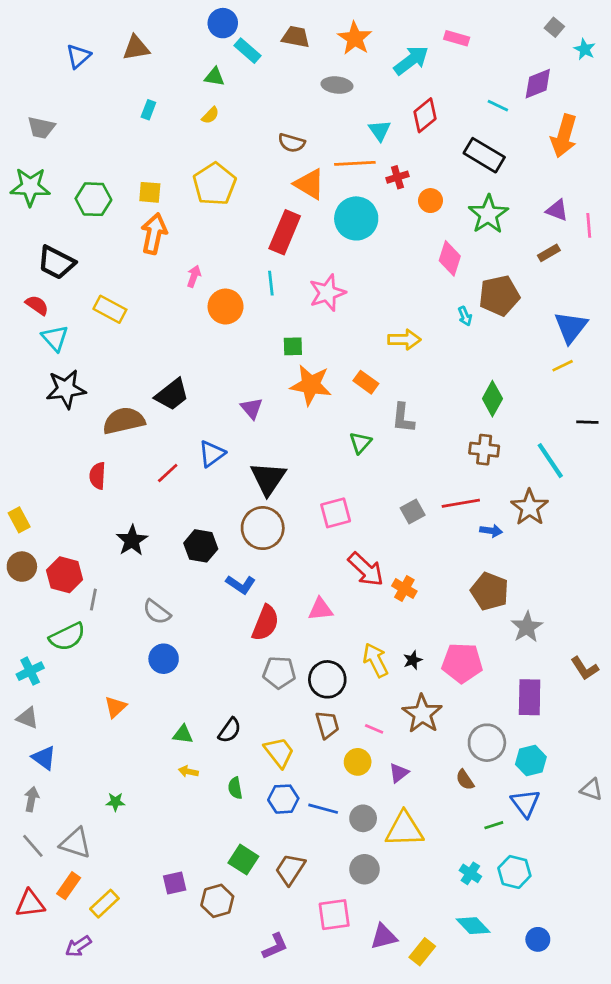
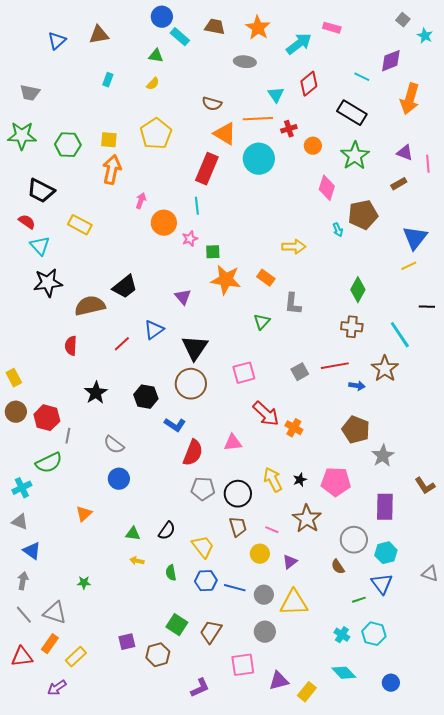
pink star: (327, 293) -> (190, 239), moved, size x0.6

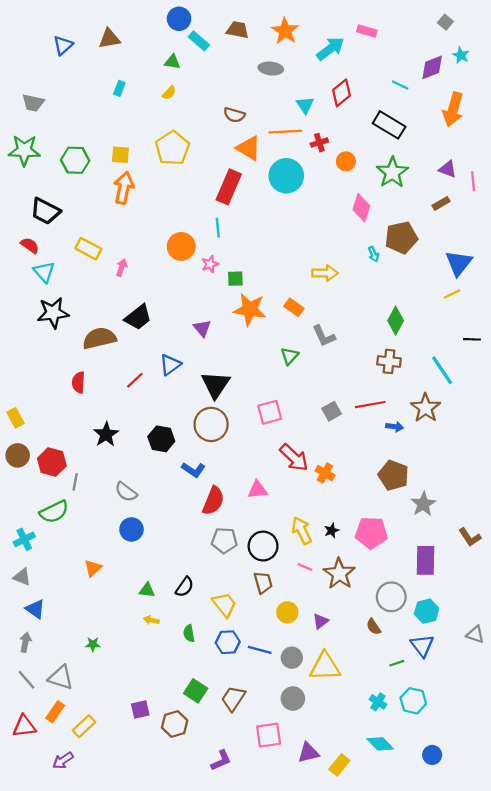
cyan star: (425, 36) -> (461, 55), moved
pink arrow: (141, 201) -> (122, 267), moved
gray L-shape: (293, 304) -> (324, 336), turned -30
pink line: (272, 530) -> (305, 567), moved

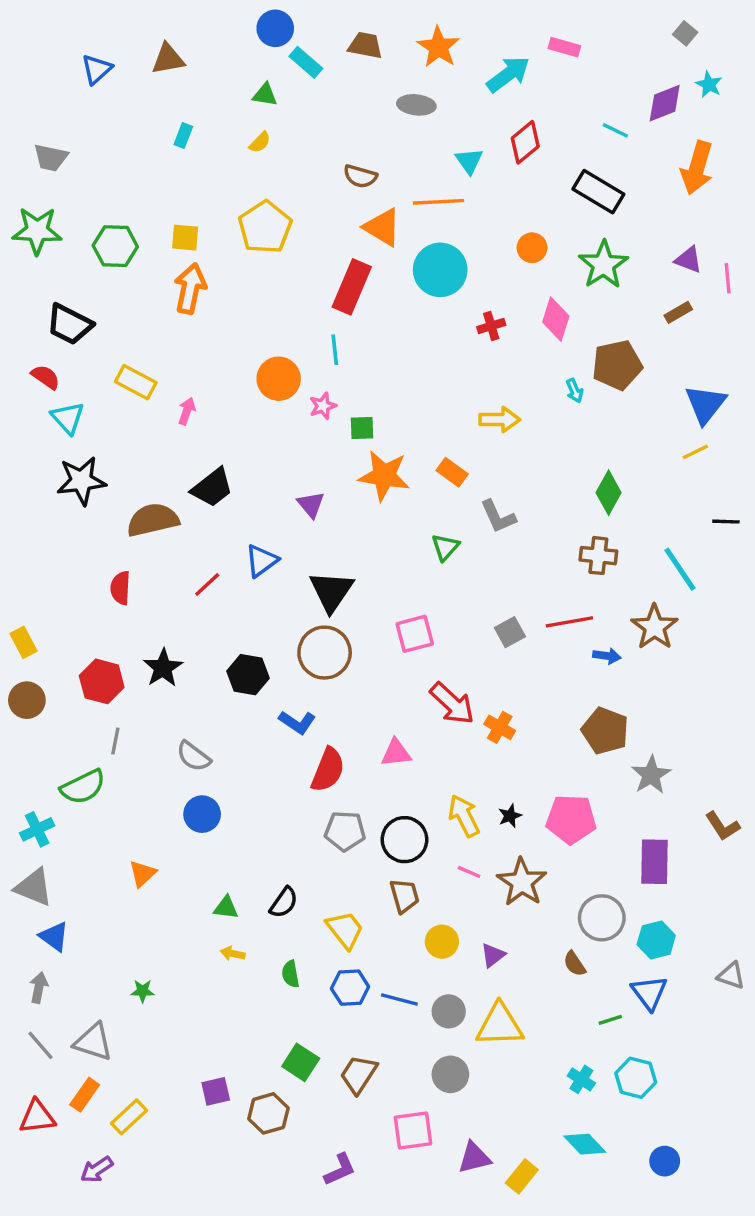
red cross: (319, 143) -> (491, 326), moved
red hexagon: (52, 462) -> (102, 681), moved
gray triangle: (22, 577) -> (34, 887), size x1.4

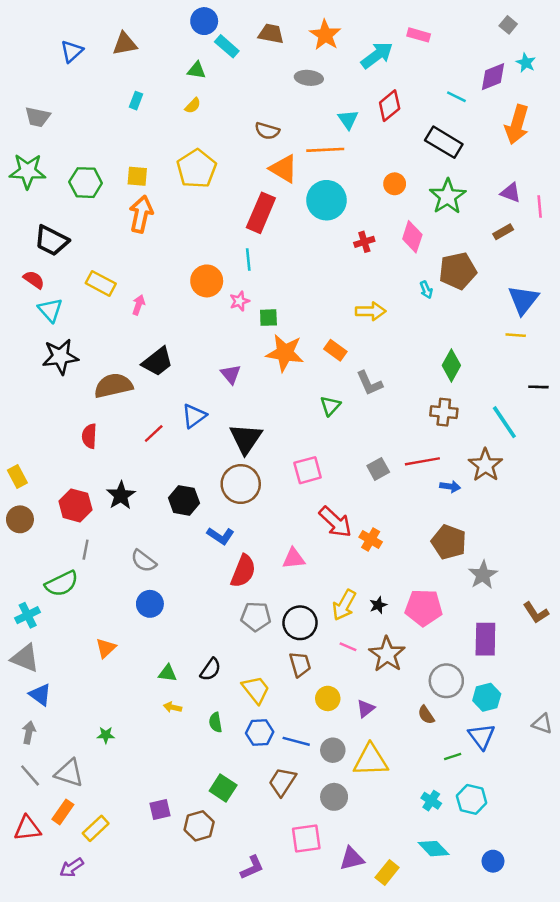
yellow line: (695, 452) -> (516, 335), turned 30
yellow arrow: (464, 816) -> (344, 605), turned -124
brown trapezoid: (359, 1074) -> (282, 782), moved

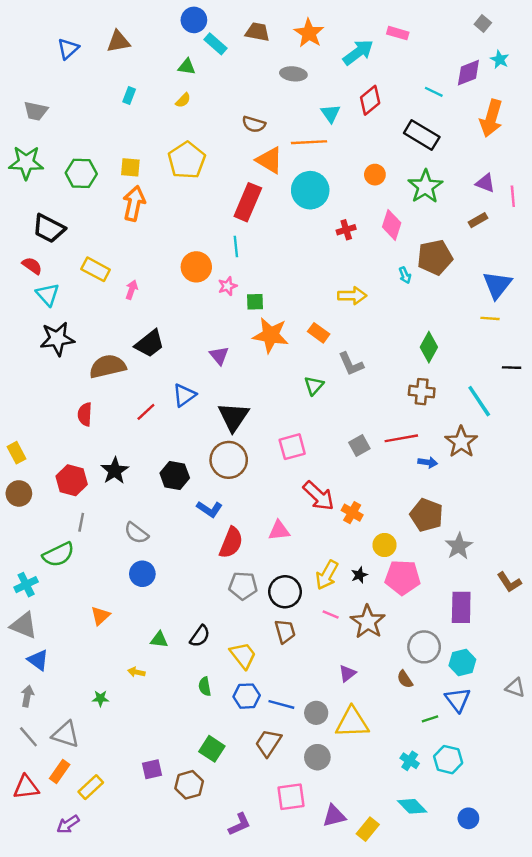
yellow circle: (328, 698) -> (385, 545), moved
yellow arrow: (173, 707) -> (136, 672), moved

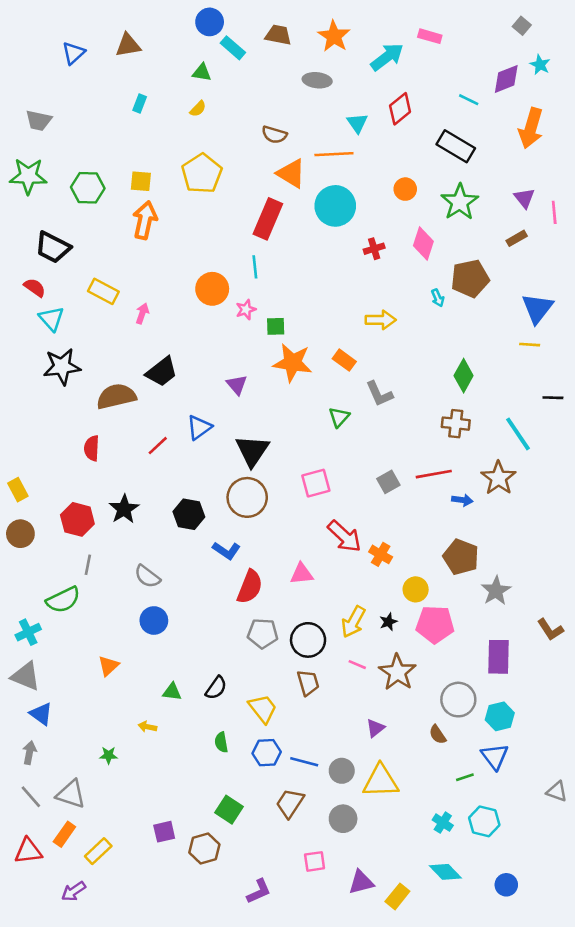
purple triangle: (485, 183) -> (524, 198), turned 30
gray triangle: (515, 688) -> (557, 792), moved
pink square: (291, 797) -> (315, 861), size x0.7

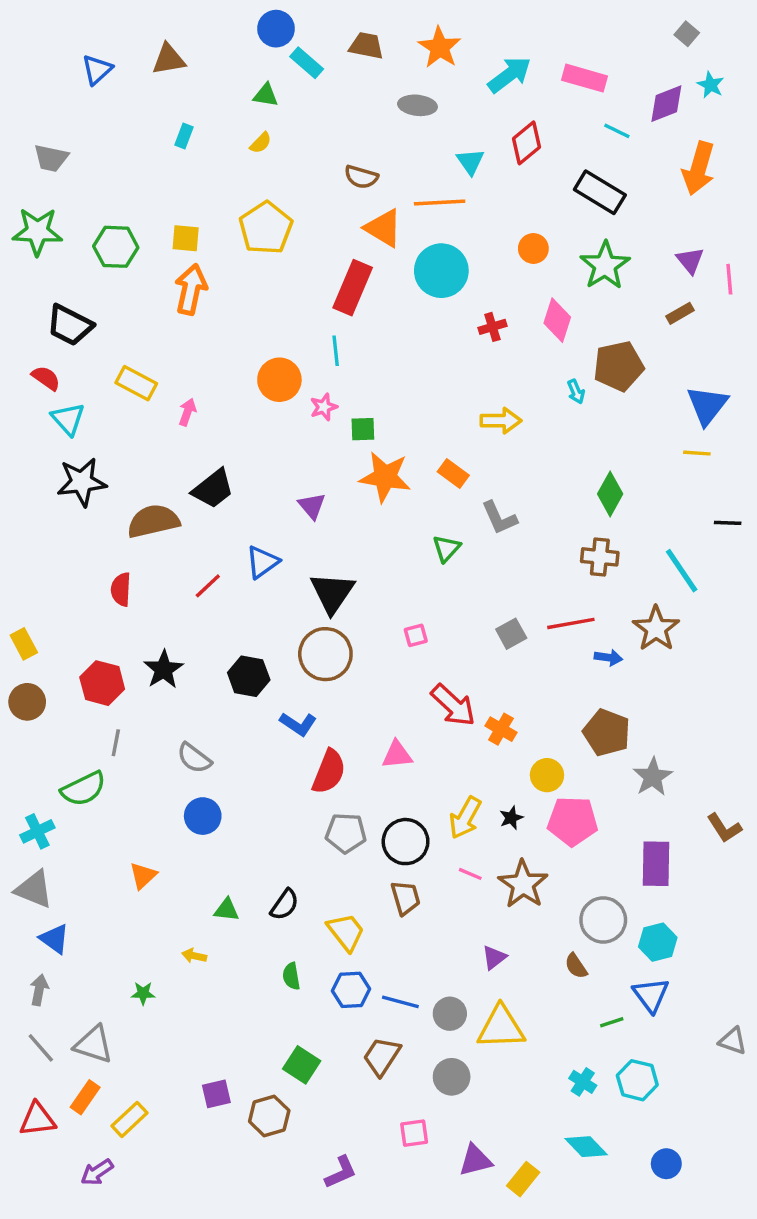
pink rectangle: (430, 36) -> (584, 78), moved, size x1.4
pink square: (316, 483) -> (416, 635), size x0.6

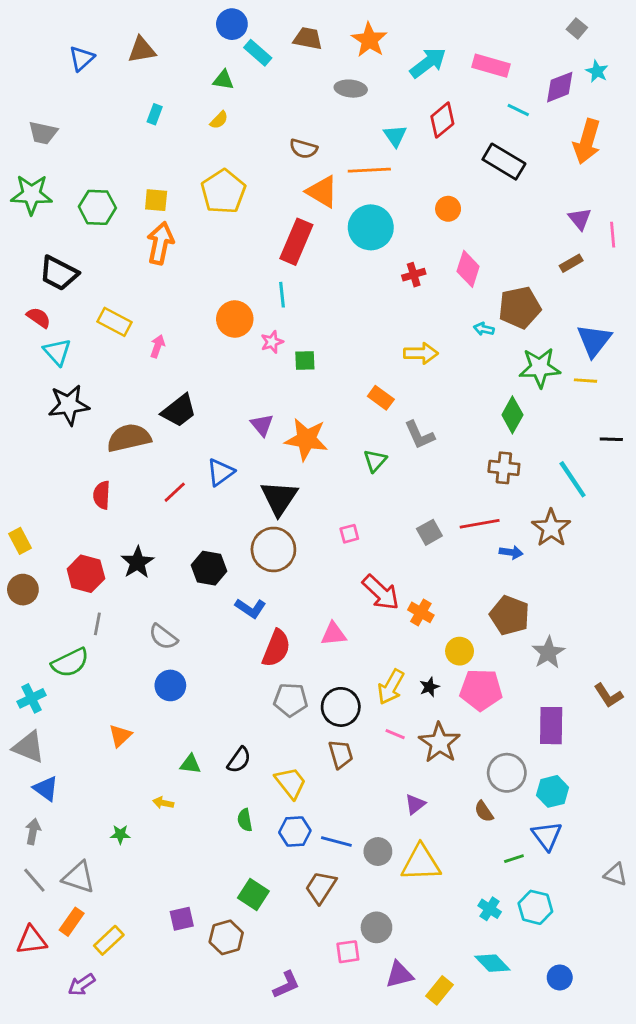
green star: (605, 266) -> (540, 368), moved, turned 30
cyan arrow: (576, 392) -> (484, 329), turned 126
orange star: (385, 477) -> (306, 439), moved
gray circle: (452, 1077) -> (376, 927), moved

